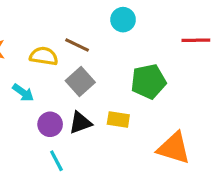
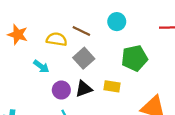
cyan circle: (123, 20) -> (117, 22), moved

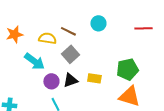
orange star: (18, 35) -> (14, 34), turned -30
green pentagon: (134, 58) -> (127, 69), moved
cyan arrow: (41, 66) -> (34, 61), size x1.5

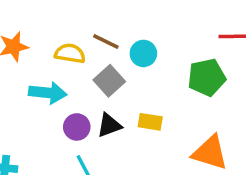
cyan circle: (98, 23) -> (143, 53), moved
cyan arrow: (34, 61) -> (48, 93), turned -30
green pentagon: (127, 69) -> (207, 77), moved

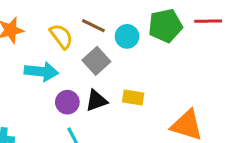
yellow semicircle: (70, 53) -> (61, 36), turned 44
green pentagon: (207, 77) -> (165, 26), moved

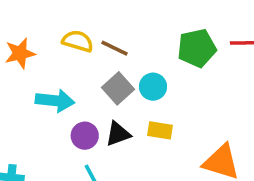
yellow semicircle: (61, 36) -> (78, 41), moved, turned -36
cyan circle: (127, 36) -> (153, 87), moved

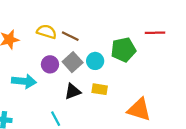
green pentagon: (197, 48) -> (123, 50), moved
cyan arrow: (55, 101) -> (24, 81), moved
purple circle: (85, 136) -> (50, 64), moved

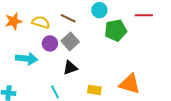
yellow semicircle: (47, 32) -> (41, 22), moved
cyan circle: (95, 61) -> (99, 10), moved
yellow rectangle: (100, 89) -> (94, 90), moved

